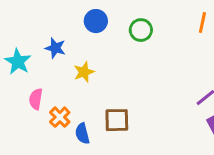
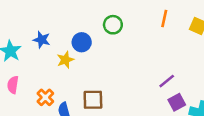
blue circle: (96, 21) -> (82, 42), moved
pink semicircle: (36, 99) -> (13, 85), moved

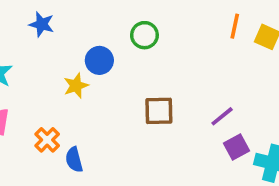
orange line: (164, 18) -> (235, 26), moved
blue star: (42, 40) -> (42, 24), moved
brown square: (93, 100) -> (159, 111), moved

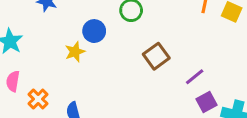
brown square: (159, 111) -> (156, 56), moved, turned -35
orange cross: (47, 140) -> (38, 99), moved

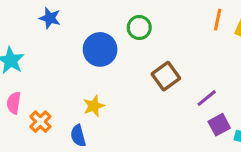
blue circle: (94, 31) -> (100, 49), size x1.4
yellow star: (75, 52) -> (94, 106), moved

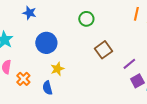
blue circle: (100, 49) -> (46, 43), moved

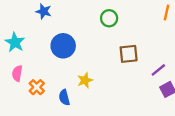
brown square: (103, 50) -> (129, 54), turned 30
yellow star: (57, 69) -> (85, 80), moved

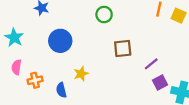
orange cross: (37, 87) -> (35, 80), turned 32

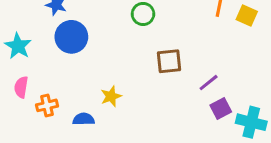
blue circle: (60, 41) -> (71, 37), moved
blue semicircle: (61, 90) -> (84, 119), turned 104

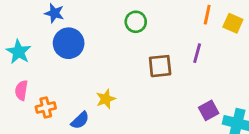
purple line: (209, 83) -> (197, 53), moved, turned -36
blue semicircle: (84, 119) -> (80, 120), turned 138

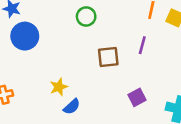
purple square: (209, 110) -> (137, 97), moved
blue semicircle: (80, 120) -> (72, 107), moved

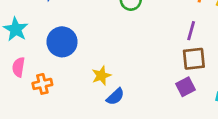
blue circle: (25, 36) -> (62, 42), moved
brown square: (108, 57) -> (194, 59), moved

